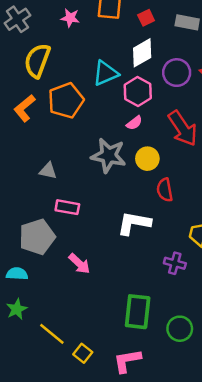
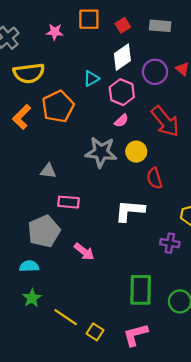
yellow semicircle: (37, 61) -> (29, 73), turned -112
cyan triangle: (106, 73) -> (91, 78), size x0.7

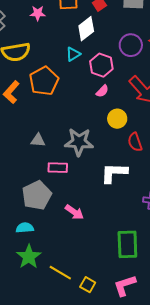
white diamond: (122, 57) -> (86, 29), moved
gray star: (101, 152) -> (79, 142), moved
green star: (32, 298) -> (29, 257), size x1.4

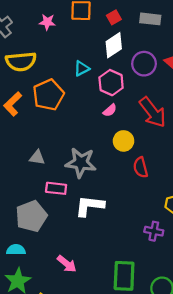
white diamond: (86, 29) -> (114, 45), moved
white L-shape: (114, 173) -> (90, 206), moved
pink arrow: (74, 212) -> (67, 264), moved

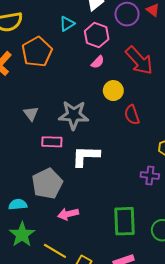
gray triangle: (37, 158) -> (31, 113), turned 49
gray pentagon: (31, 216) -> (47, 184), moved
pink arrow: (67, 264) -> (68, 214), turned 132

